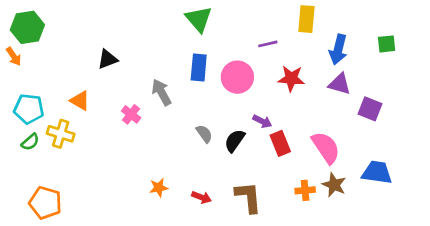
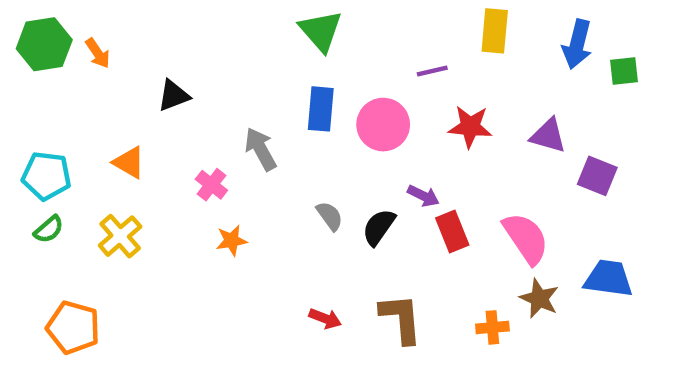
blue arrow: (338, 49) -> (577, 44), moved
orange arrow: (14, 56) -> (98, 53), moved
yellow cross: (61, 134) -> (120, 236), moved, turned 32
orange star: (159, 188) -> (232, 240), moved
orange cross: (305, 190) -> (492, 327), moved

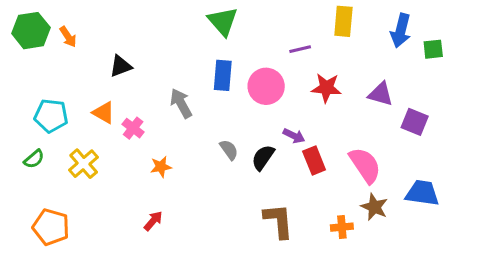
orange triangle: (129, 162) -> (104, 113), moved
cyan pentagon: (46, 176) -> (51, 116), moved
pink cross: (211, 185) -> (133, 128), moved
red arrow: (325, 319) -> (153, 221), moved, turned -70

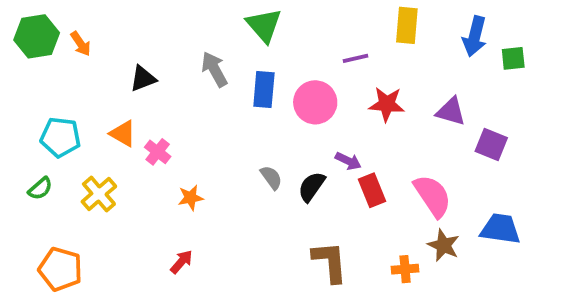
gray arrow: (181, 103) -> (214, 69), moved

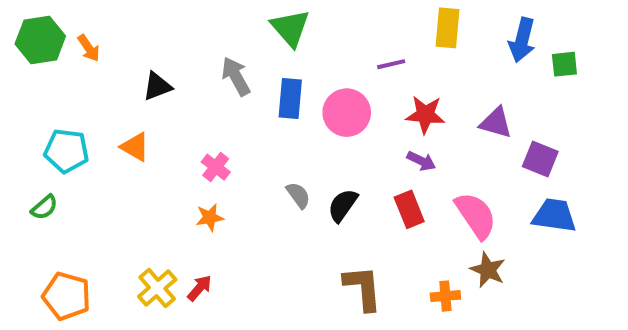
pink cross: (158, 152) -> (216, 167), moved
purple arrow: (348, 161) -> (421, 161), moved
yellow cross: (99, 194) -> (157, 288), moved
blue trapezoid: (500, 229) -> (554, 215), moved

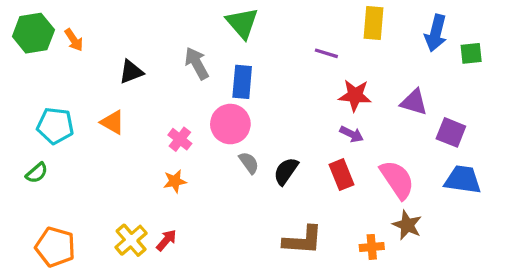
purple line: (391, 64) -> (326, 53), turned 30
pink circle: (347, 113) -> (230, 124), moved
brown L-shape: (363, 288) -> (303, 240), turned 99

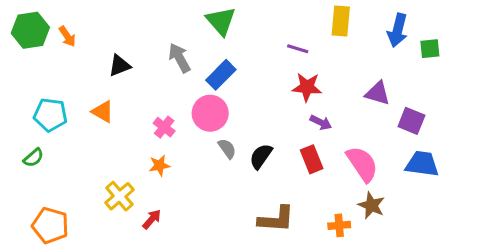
blue rectangle: (242, 82) -> (221, 75), turned 40
red star: (355, 95) -> (307, 87), moved
yellow cross: (131, 240) -> (119, 196), moved

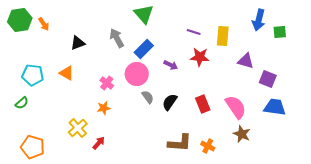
yellow rectangle: (341, 21) -> (223, 36), moved
purple arrow: (321, 122) -> (171, 65), moved
orange cross: (339, 225) -> (208, 146), moved, turned 32

